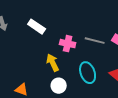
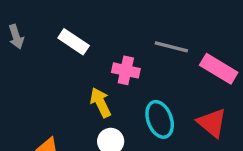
gray line: (95, 41) -> (171, 47), moved

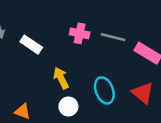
white rectangle: (74, 42) -> (31, 45), moved
pink cross: (126, 70) -> (80, 33), moved

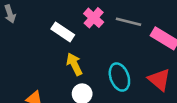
pink cross: (80, 33) -> (94, 18), turned 30
white rectangle: (31, 45) -> (63, 32), moved

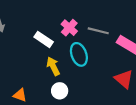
cyan ellipse: (119, 77) -> (79, 54), moved

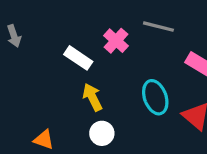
gray line: (98, 31) -> (158, 27), moved
cyan ellipse: (79, 54) -> (155, 97), moved

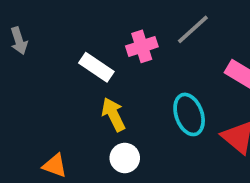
gray line: (158, 27) -> (193, 29), turned -56
pink cross: (116, 41) -> (142, 46), turned 30

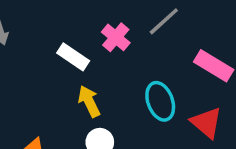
pink cross: (142, 46) -> (116, 37), turned -32

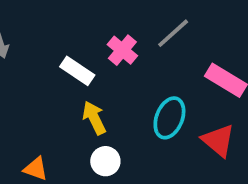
cyan ellipse: (160, 101) -> (169, 118), turned 42

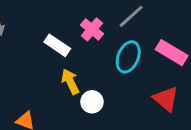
cyan ellipse: (169, 118) -> (128, 57), moved
white circle: (105, 161) -> (92, 102), moved

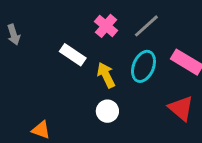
pink cross: (92, 29) -> (106, 26), moved
yellow arrow: (70, 82) -> (106, 75), moved

